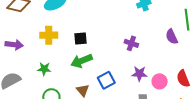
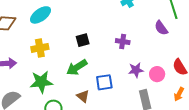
black square: (81, 38) -> (83, 40), moved
green star: (44, 69) -> (41, 82), size x1.6
blue square: (106, 80) -> (104, 82), turned 30

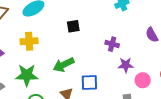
black square: (83, 40) -> (73, 26), moved
purple star: (136, 70) -> (126, 65), moved

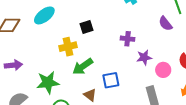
yellow cross: (29, 41) -> (68, 47), moved

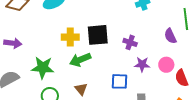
black square: (86, 27) -> (98, 35), moved, size x1.6
pink circle: (163, 70) -> (166, 65), moved
blue square: (111, 80) -> (120, 81), moved

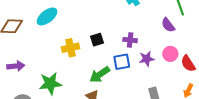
black square: (98, 35) -> (97, 40), size x0.6
green arrow: (80, 60) -> (100, 75), moved
blue square: (120, 81) -> (122, 62), moved

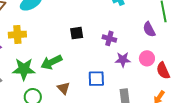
yellow cross: (71, 48) -> (17, 35), moved
blue square: (122, 62) -> (96, 79), moved
green arrow: (100, 75) -> (51, 62), moved

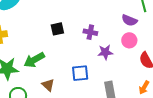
purple semicircle: (149, 29) -> (129, 20), turned -35
pink circle: (147, 58) -> (129, 40), moved

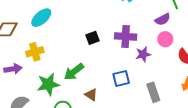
purple semicircle: (129, 20) -> (163, 19), turned -42
purple cross: (90, 32) -> (126, 37), size x1.5

